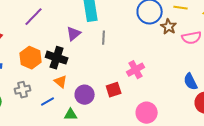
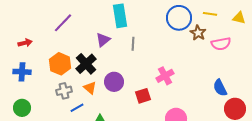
black cross: (57, 58) -> (86, 64), turned 30
gray cross: (23, 90) -> (64, 91), moved
purple circle: (85, 95) -> (114, 82), moved

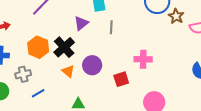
pink cross: (165, 76) -> (143, 59), turned 30
gray cross: (64, 91) -> (23, 74), moved
blue line: (77, 108) -> (38, 93), moved

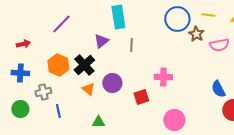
blue line: (38, 93) -> (58, 111), turned -72

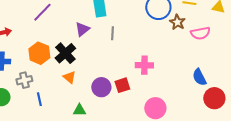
purple circle: (112, 83) -> (101, 87), moved

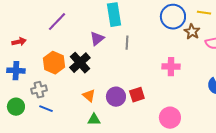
pink cross: (144, 65) -> (171, 67), moved
orange triangle: (69, 77) -> (89, 96), moved
blue line: (39, 99) -> (46, 109), moved, turned -56

